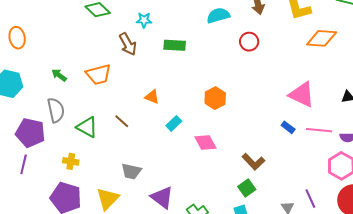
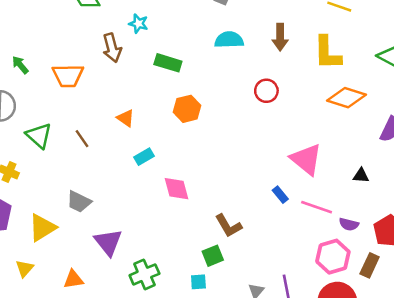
red circle: (249, 42) -> (266, 91), moved
orange hexagon: (215, 98) -> (187, 109), moved

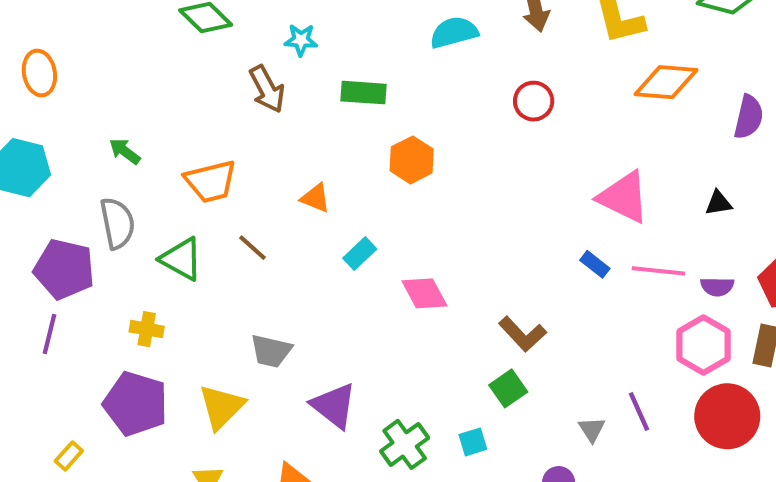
orange trapezoid: (68, 76) -> (211, 181), moved
cyan square: (198, 282) -> (473, 442), moved

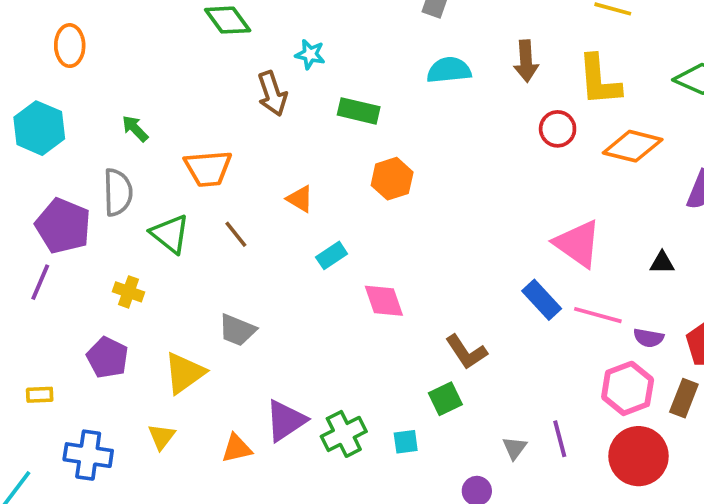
red circle: (534, 101) -> (558, 129), moved
blue rectangle: (595, 264) -> (542, 300), size x1.5
purple pentagon: (136, 404) -> (108, 358), size x0.7
purple triangle: (334, 406) -> (286, 420), moved, turned 39
yellow rectangle: (69, 456) -> (40, 395), turned 36

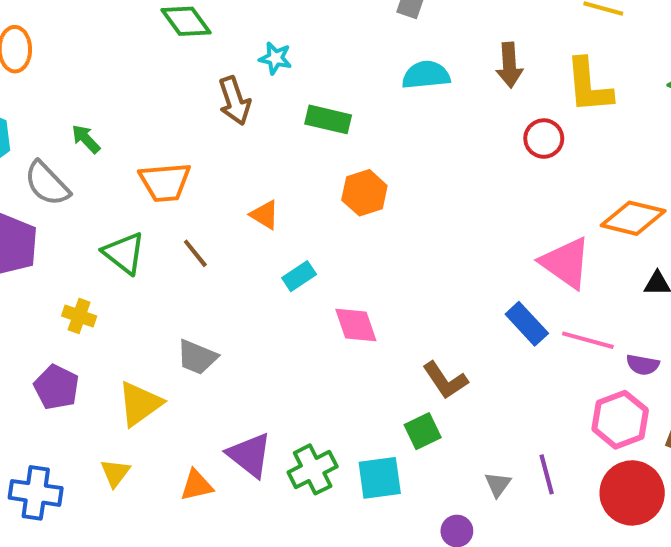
orange diamond: (633, 146) -> (633, 218), moved
gray semicircle: (118, 192) -> (47, 184), moved, turned 138
purple triangle: (286, 420) -> (250, 455), turned -48
cyan square: (406, 442) -> (380, 478), size x1.6

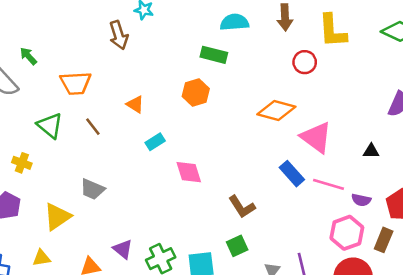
green rectangle: (328, 119) -> (214, 55), moved
orange diamond: (633, 218) -> (276, 111), moved
green square: (423, 431) -> (237, 246), moved
purple triangle: (250, 455) -> (123, 249), size x0.7
yellow triangle: (115, 473) -> (41, 258), turned 42

